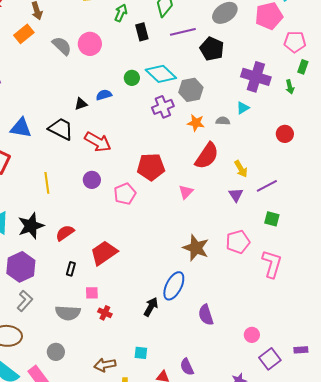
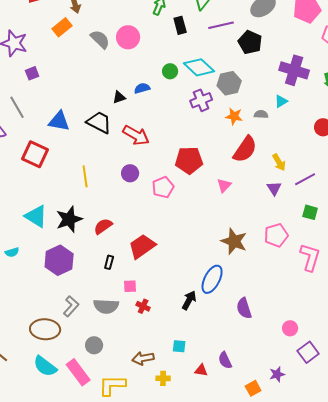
gray L-shape: (25, 301) -> (71, 306), moved

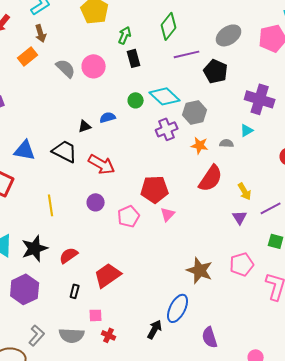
black rectangle: (180, 25) -> (134, 58), moved
pink triangle: (224, 185) -> (168, 214), moved

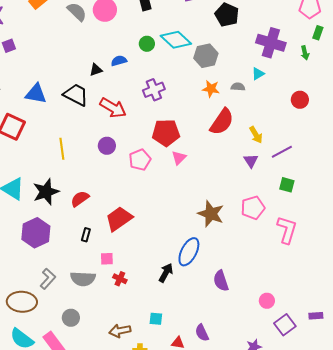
purple cross: (167, 129) -> (154, 90), moved

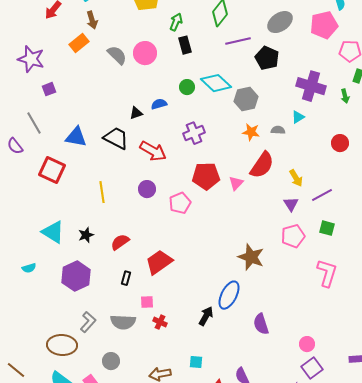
pink triangle: (179, 158) -> (236, 183), moved
black star: (46, 192) -> (86, 235), size x0.6
pink pentagon: (253, 208) -> (293, 236), moved
purple square: (285, 325) -> (312, 368), moved

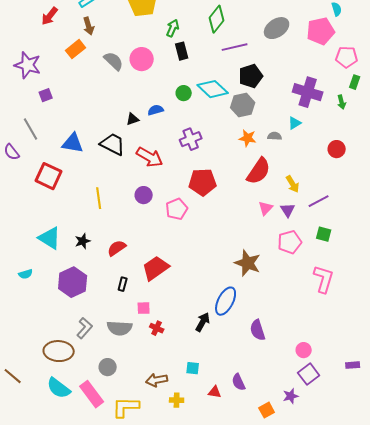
black pentagon: (267, 58) -> (251, 76), moved, turned 30
pink triangle: (236, 183) -> (266, 208), moved

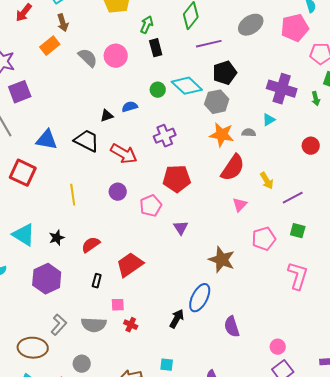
purple square: (46, 95) -> (20, 92), size x1.6
orange star: (248, 138) -> (222, 135), size x1.4
purple triangle: (288, 210) -> (181, 228), moved

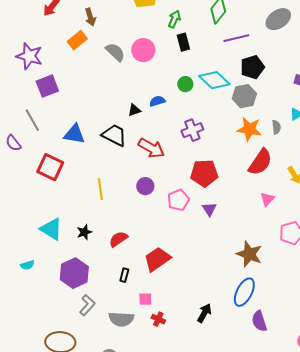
gray semicircle: (249, 133) -> (276, 127), turned 80
purple triangle: (181, 228) -> (209, 209), moved
blue ellipse: (200, 298) -> (244, 292), moved
gray L-shape: (59, 325) -> (87, 305), moved

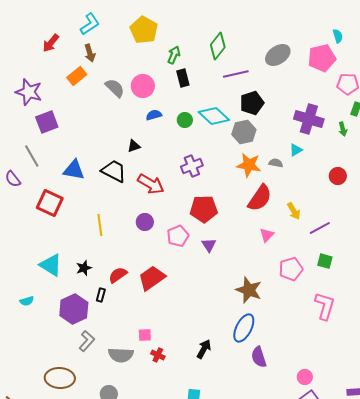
blue semicircle: (157, 101) -> (154, 115), moved
gray semicircle: (276, 127) -> (276, 163), turned -72
red trapezoid: (157, 259) -> (152, 278), moved
black rectangle: (124, 275) -> (101, 295), moved

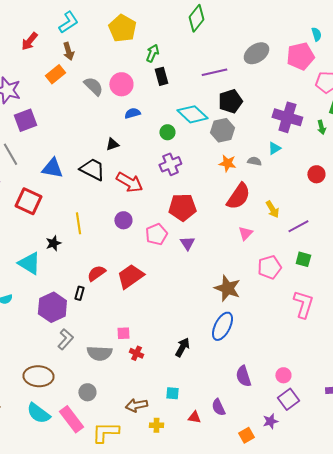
green diamond: (218, 46) -> (196, 18), moved
green circle: (185, 120) -> (167, 132), moved
orange star: (249, 165) -> (227, 163), size x0.7
black star: (84, 268) -> (53, 243), moved
purple semicircle: (259, 357) -> (243, 376), moved

